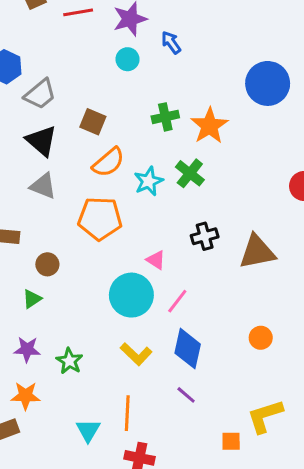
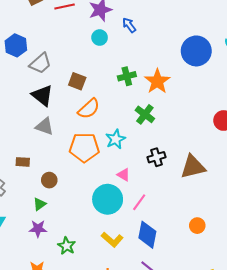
cyan star: (149, 181) -> (116, 139), moved
purple star: (27, 349) -> (38, 229), moved

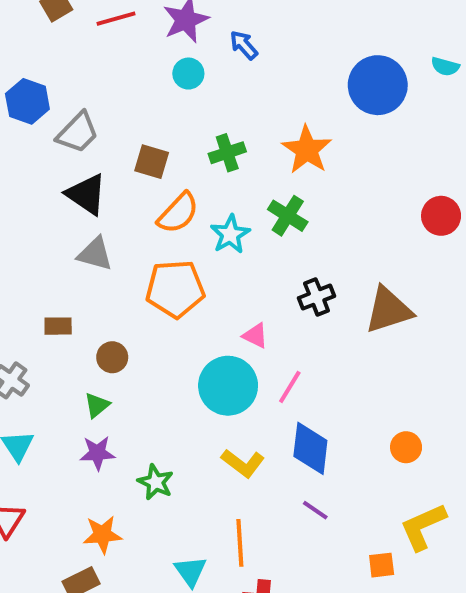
green cross: (127, 76) -> (227, 153), moved
cyan star: (116, 139) -> (230, 234), moved
orange circle: (197, 226) -> (406, 447), moved

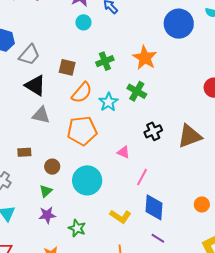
cyan circle: (228, 386) -> (87, 180), moved

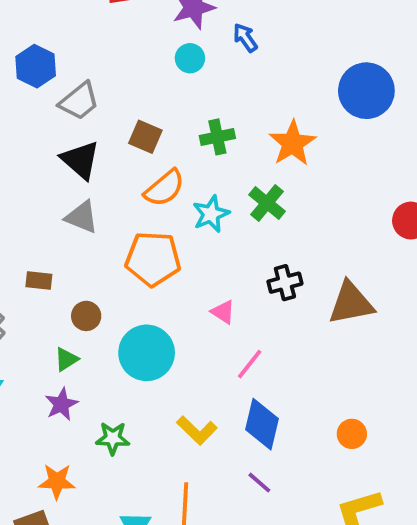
purple star: (47, 215) -> (61, 404), turned -30
green star: (77, 228) -> (113, 438), turned -30

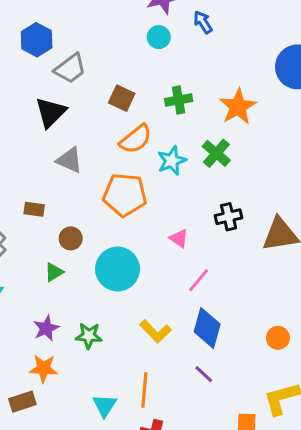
black triangle: (80, 160) -> (51, 112), moved, turned 32
purple star: (61, 404) -> (46, 328), moved

